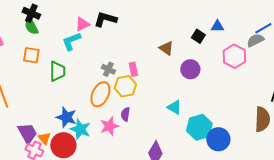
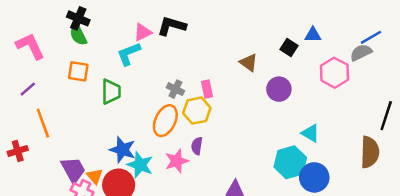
cyan triangle: (174, 107) -> (310, 133), moved

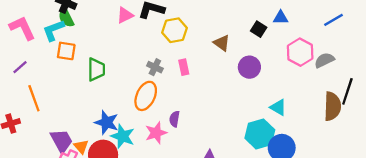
gray semicircle: (361, 52) -> (324, 60), moved
cyan L-shape: (129, 54) -> (53, 30), moved
yellow hexagon: (197, 111) -> (175, 30), moved
brown semicircle: (370, 152) -> (332, 106), moved

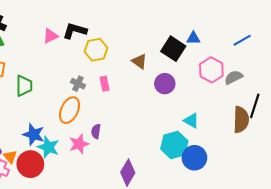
black square: (259, 29) -> (173, 49), size x1.6

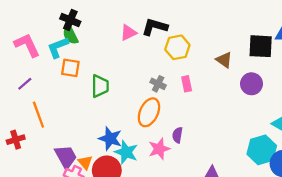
black square: (173, 49) -> (261, 46), turned -30

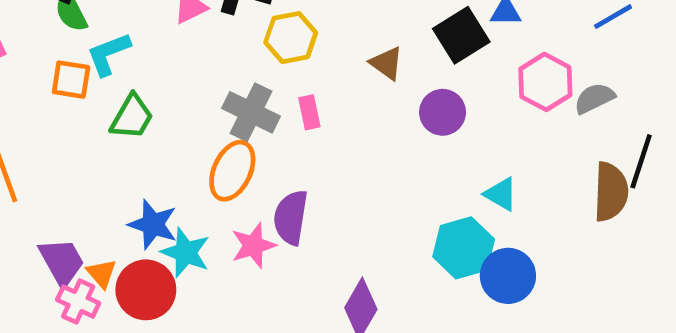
black square: (261, 46) -> (461, 35), turned -35
cyan L-shape: (58, 47) -> (108, 54), moved
gray cross: (158, 84) -> (251, 112), size x1.6
green trapezoid: (100, 86) -> (132, 117), turned 30
purple semicircle: (177, 135) -> (291, 217), size x1.6

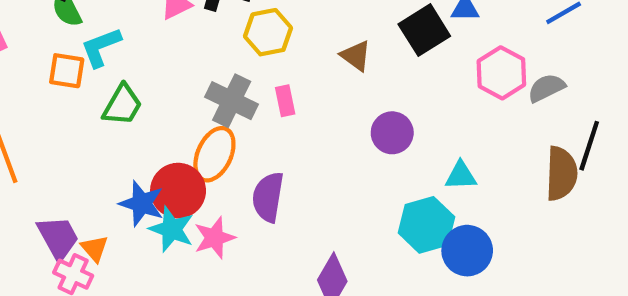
purple circle: (443, 112) -> (392, 133), moved
cyan triangle: (501, 194) -> (461, 176), turned -32
pink star: (253, 245) -> (214, 238), moved
red circle: (146, 290) -> (178, 191), moved

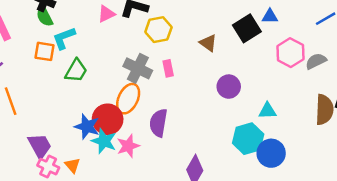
orange triangle: (95, 248) -> (72, 165), moved

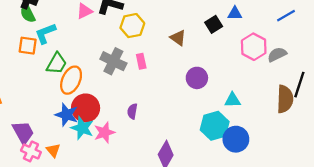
black square: (247, 28) -> (214, 24), size x0.7
orange ellipse: (128, 99) -> (71, 80), moved
purple semicircle: (158, 123) -> (132, 111), size x0.6

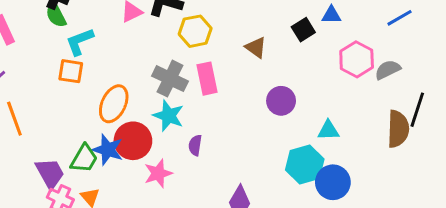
orange square: (28, 46) -> (71, 71), moved
pink rectangle: (141, 61) -> (207, 79), size x1.5
green trapezoid: (57, 63) -> (84, 159), moved
cyan star: (82, 128) -> (168, 116), moved

